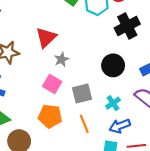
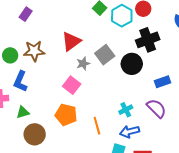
black circle: (113, 65) -> (132, 64), moved
gray square: (82, 94) -> (105, 55), moved, turned -30

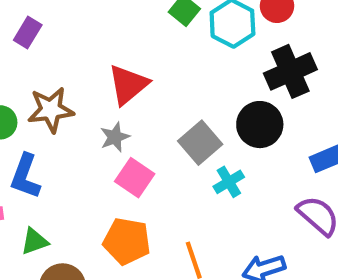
gray square: (105, 55) -> (200, 143), moved
gray star: (83, 64) -> (115, 137), moved
cyan cross: (126, 110) -> (229, 182), moved

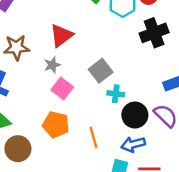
black circle: (260, 125) -> (135, 115), moved
cyan cross: (229, 182) -> (116, 94), turned 35

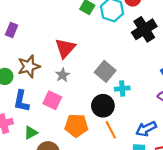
pink square: (62, 89) -> (52, 100), moved
black circle: (135, 115) -> (103, 106), moved

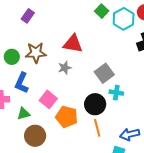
red triangle: (65, 48) -> (73, 44), turned 45
pink square: (52, 100) -> (48, 99), moved

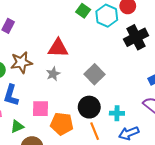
cyan cross: (116, 93) -> (117, 113), moved
pink square: (48, 99) -> (41, 109), turned -30

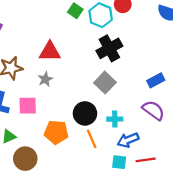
black cross: (136, 37) -> (109, 48), moved
gray square: (94, 74) -> (105, 83), moved
pink square: (41, 109) -> (28, 106), moved

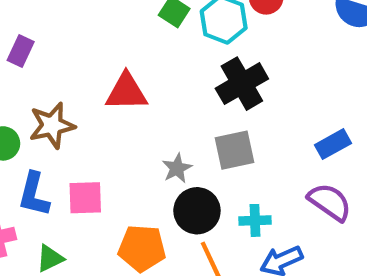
gray star: (45, 79) -> (177, 168), moved
gray square: (105, 83) -> (235, 150), turned 35

